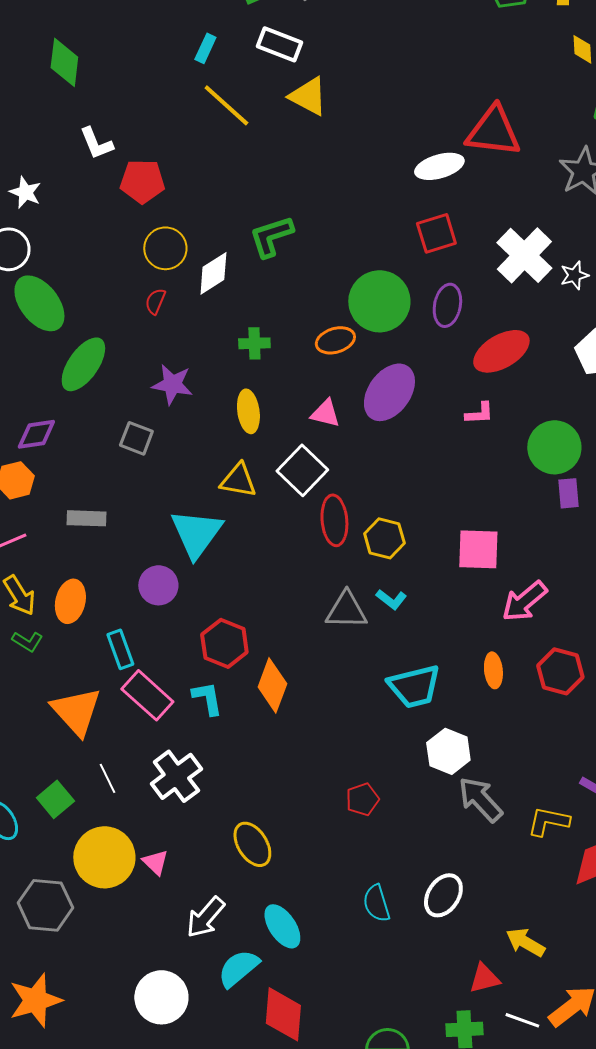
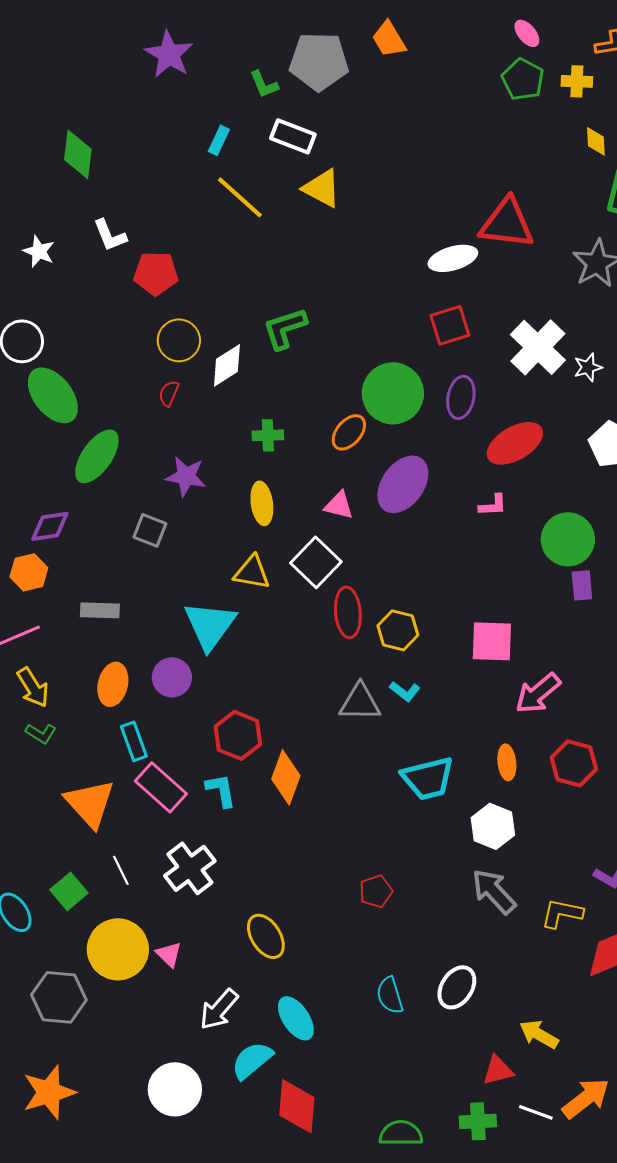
white star: (25, 192) -> (39, 251), moved
orange ellipse: (335, 340) -> (349, 432), turned -33
orange ellipse: (70, 601) -> (113, 684), moved
white hexagon: (448, 751) -> (493, 826), moved

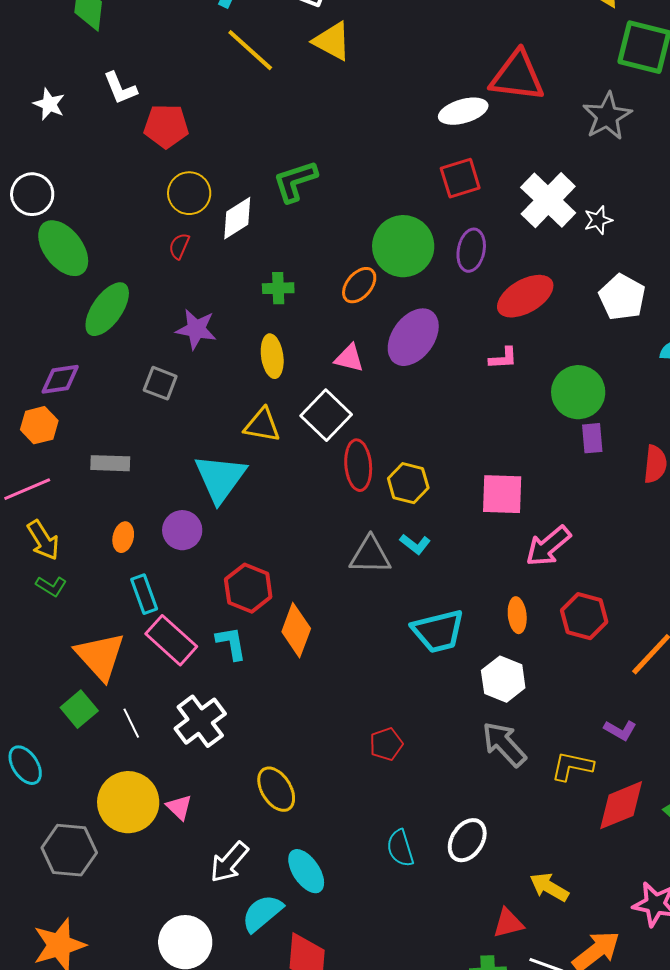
orange ellipse: (113, 684) -> (123, 537), size x0.7
green square: (69, 891) -> (79, 709), moved

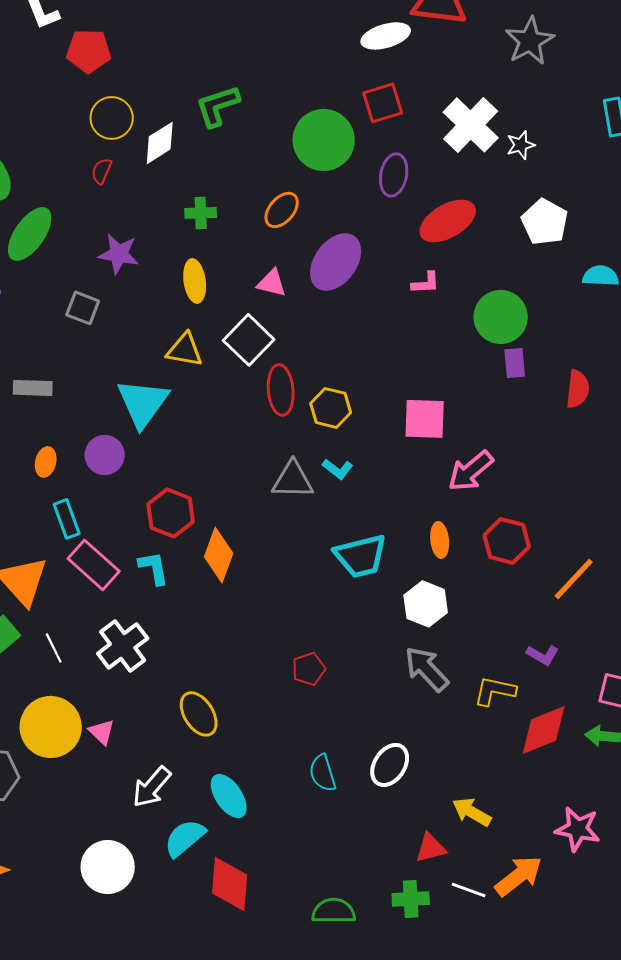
green circle: (403, 246) -> (324, 140), moved

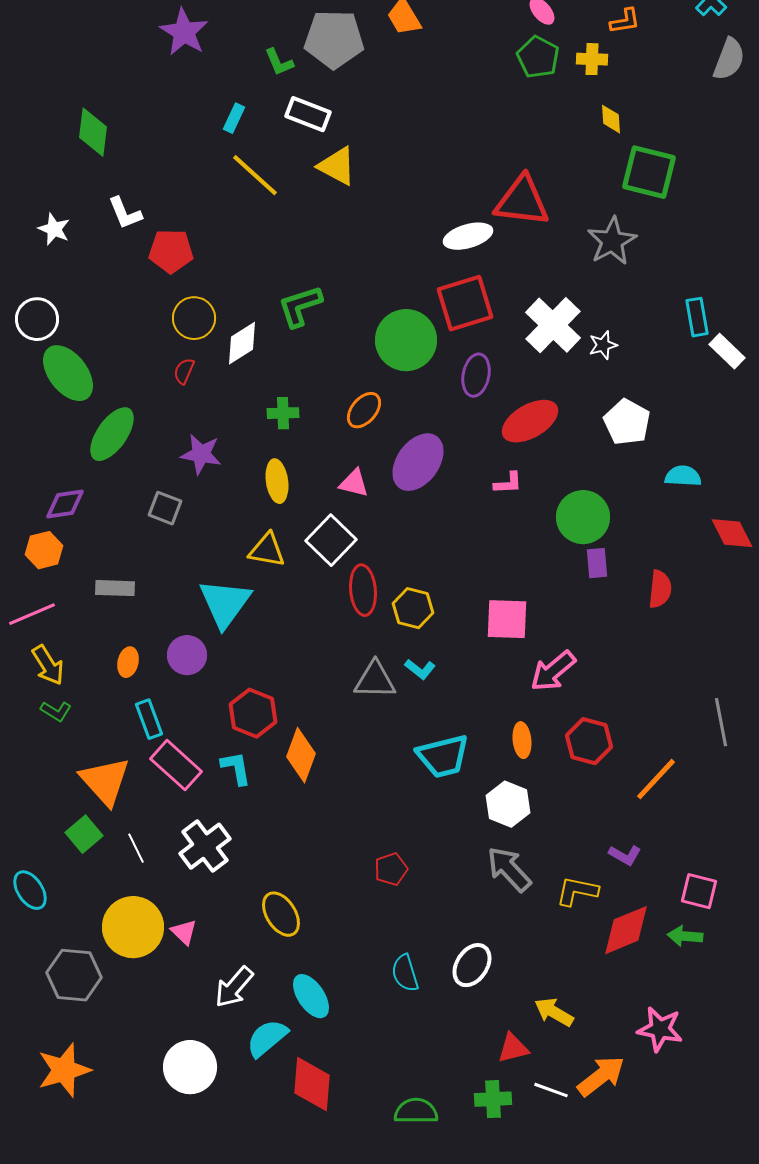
red square: (383, 103) -> (465, 303), size x1.4

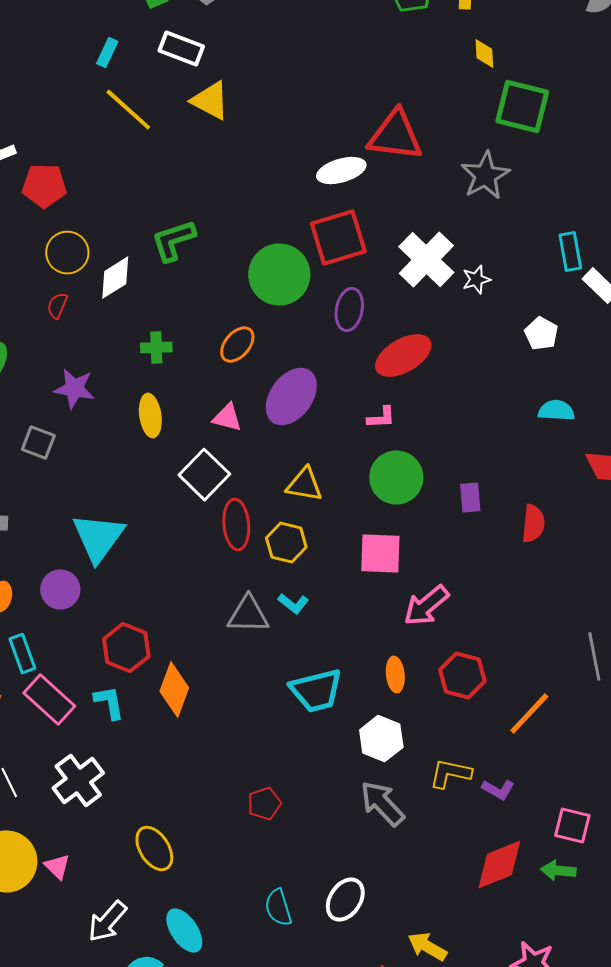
white pentagon: (627, 422) -> (541, 334), moved, size x0.7
green circle: (583, 517) -> (396, 478), moved
yellow triangle: (267, 550) -> (304, 485), moved
yellow L-shape: (577, 891) -> (450, 774), moved

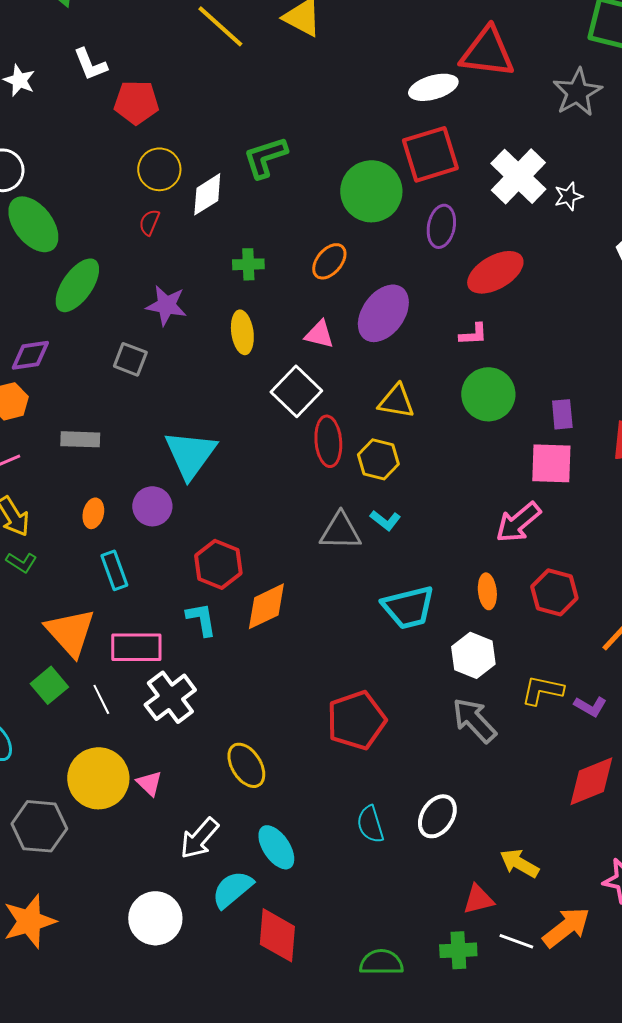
pink square: (380, 554) -> (551, 463), moved
orange diamond: (174, 690) -> (266, 606), turned 44
pink rectangle: (49, 700) -> (136, 647), moved, turned -42
red pentagon: (264, 804) -> (356, 720), size x1.8

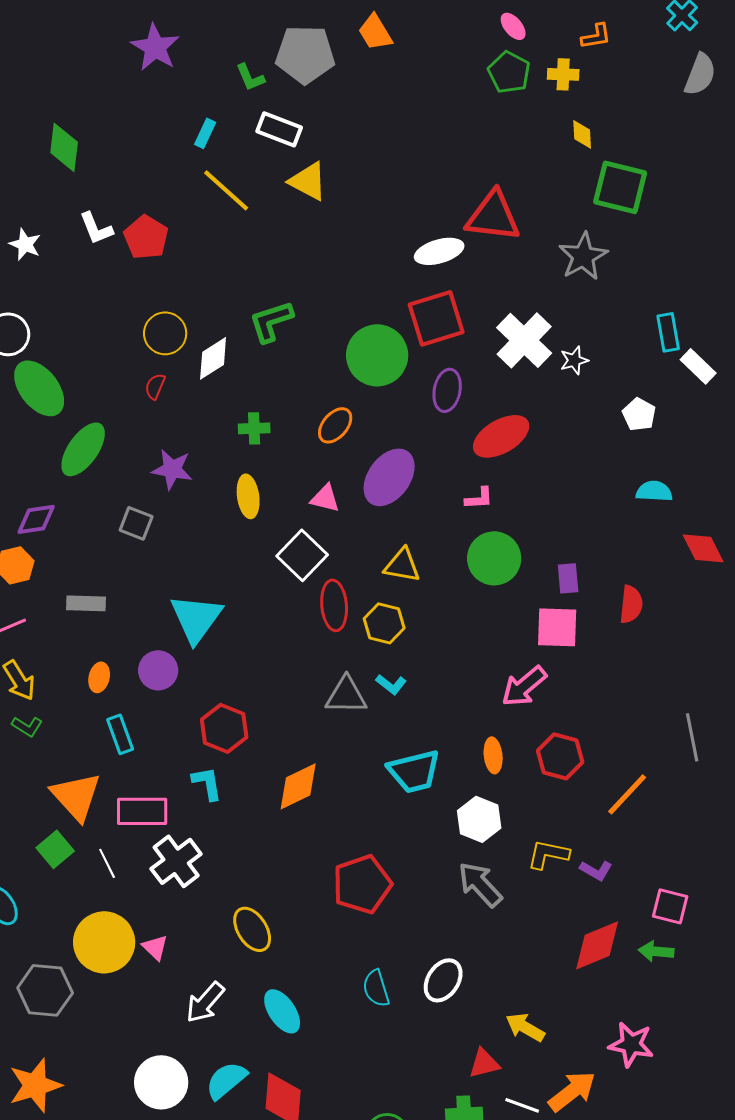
red pentagon: (136, 102) -> (146, 237), moved, turned 30
orange diamond: (266, 606) -> (298, 786), moved
cyan semicircle: (232, 889) -> (226, 1080), moved

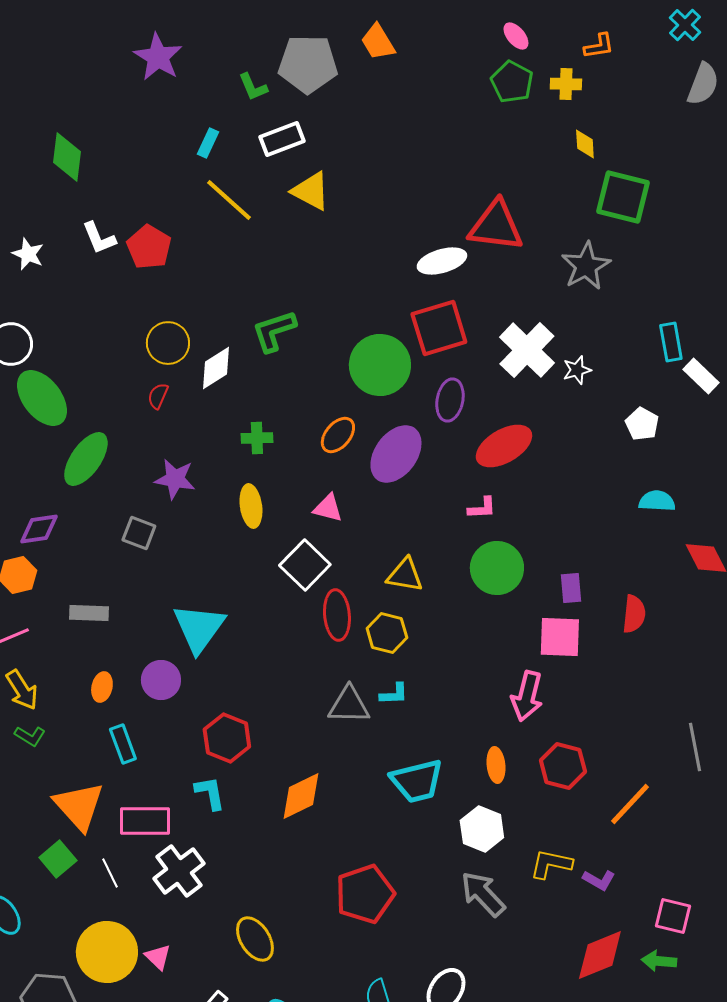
white rectangle: (279, 129) -> (282, 139), turned -42
purple ellipse: (389, 477) -> (396, 454), moved
cyan L-shape: (391, 684) -> (394, 694), turned -40
pink arrow: (524, 686) -> (527, 696), turned -36

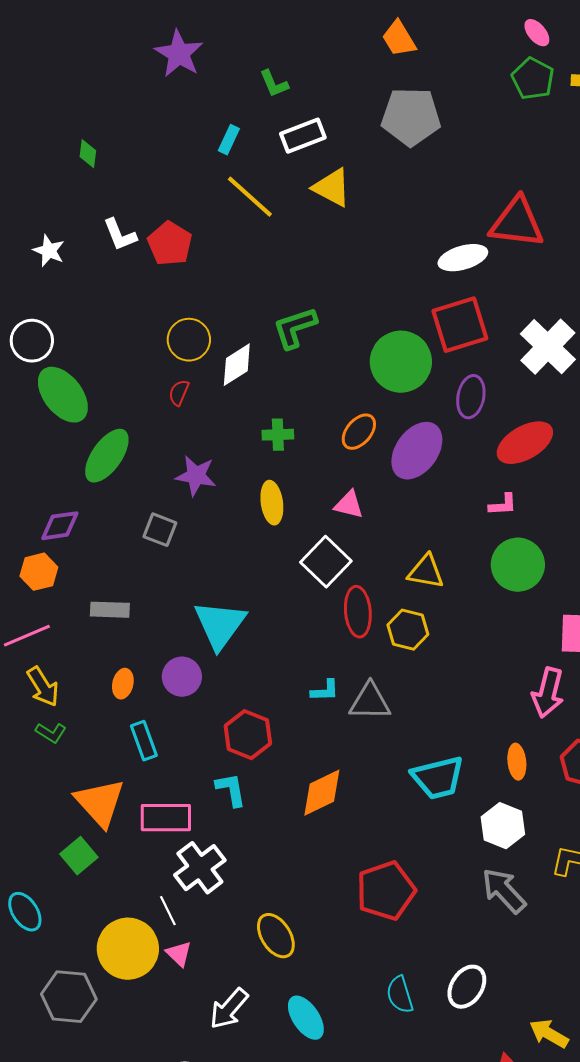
gray pentagon: (308, 64) -> (411, 117), moved
green diamond: (67, 157) -> (88, 154), size x0.6
cyan L-shape: (394, 694) -> (325, 691), moved
white line: (110, 873) -> (168, 911), moved

